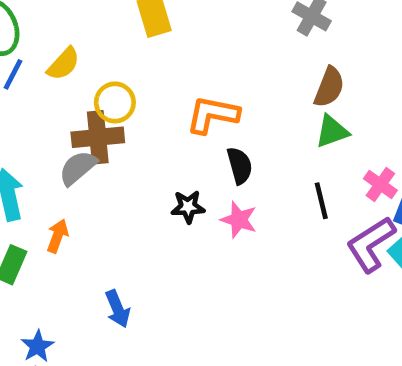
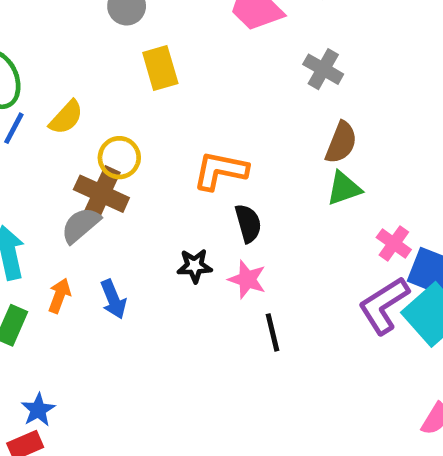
brown cross: (98, 137) -> (101, 194), turned 30
black line: (321, 201) -> (273, 332), moved
blue arrow: (118, 309) -> (113, 299), moved

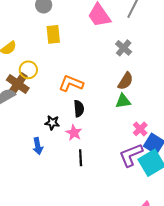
blue arrow: (113, 299) -> (38, 146), moved

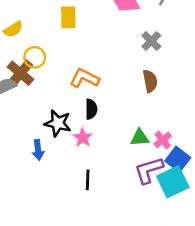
brown semicircle: (125, 81) -> (150, 81), turned -48
green triangle: (123, 101) -> (140, 138), moved
black star: (52, 123) -> (58, 123), size x1.5
black line: (81, 158) -> (88, 180), moved

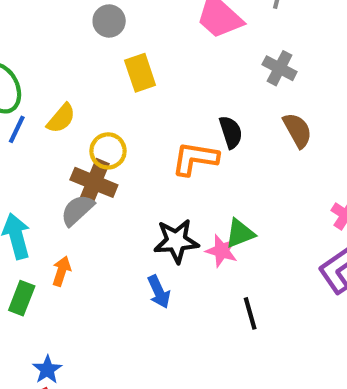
black semicircle: (91, 109) -> (231, 132), moved
green triangle: (140, 138) -> (240, 233), moved

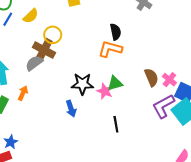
brown semicircle: (297, 130) -> (151, 77), moved
orange L-shape: (195, 159) -> (110, 49), moved

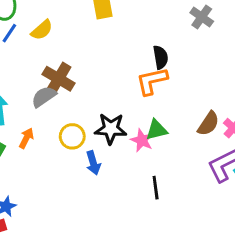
yellow circle: (53, 35) -> (72, 136), moved
orange L-shape: (110, 49) -> (152, 81), turned -30
brown semicircle: (151, 77) -> (208, 124), turned 54

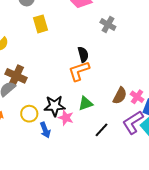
pink star: (142, 140) -> (66, 118), moved
black line: (156, 188) -> (101, 130), moved, turned 56

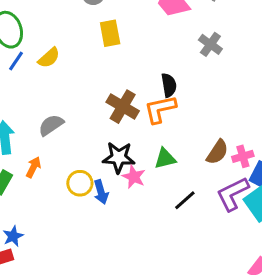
brown cross: (16, 76) -> (123, 107), moved
pink cross: (137, 97) -> (243, 156), turned 32
yellow circle: (29, 114) -> (80, 183), moved

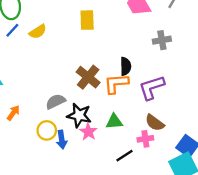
gray cross: (210, 44) -> (162, 40), turned 36
gray semicircle: (51, 125) -> (56, 102), moved
brown semicircle: (217, 152) -> (155, 123), turned 84
pink cross: (243, 156) -> (145, 139), moved
purple L-shape: (233, 194) -> (152, 87), moved

